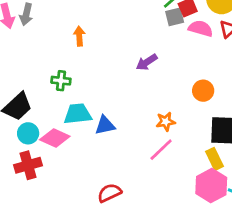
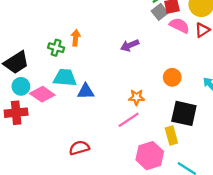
gray square: (175, 17) -> (160, 12), turned -35
orange arrow: (79, 36) -> (76, 38), moved
pink hexagon: (211, 186) -> (150, 156), moved

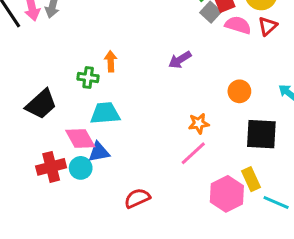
cyan circle: (21, 86) -> (81, 168), moved
blue triangle: (86, 91) -> (99, 152), moved
pink diamond: (42, 94) -> (80, 138), turned 35
yellow rectangle: (171, 136) -> (251, 179), moved

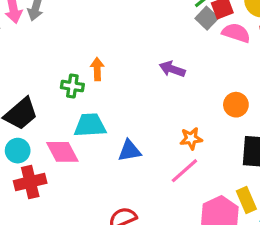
purple arrow: (180, 60) -> (172, 69), turned 50
blue triangle: (99, 152) -> (129, 151), moved
cyan circle: (81, 168) -> (18, 151), moved

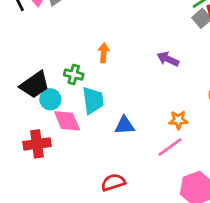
green cross: (72, 86) -> (74, 75), moved
cyan trapezoid: (90, 125) -> (93, 100), turned 80
cyan circle: (18, 151) -> (50, 99), moved

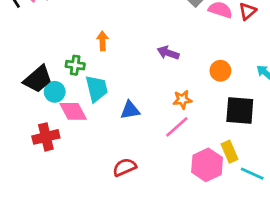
purple arrow: (168, 59) -> (168, 53), moved

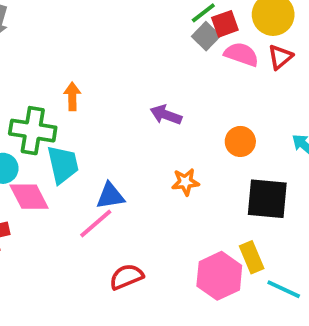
green cross: (75, 65) -> (33, 131), size x1.6
pink line: (177, 127) -> (96, 223), moved
red semicircle: (125, 167) -> (126, 277), moved

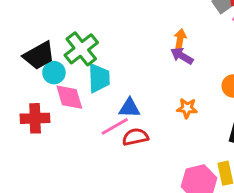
orange arrow: (72, 96) -> (180, 39), moved
green cross: (33, 131) -> (81, 49), turned 32
red semicircle: (126, 277) -> (135, 137), moved

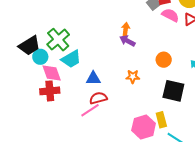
cyan trapezoid: (99, 78) -> (71, 59), turned 65
red cross: (35, 118) -> (50, 91), moved
pink line: (115, 126) -> (90, 110), moved

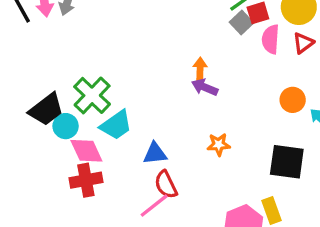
pink semicircle: (170, 15) -> (271, 39), turned -108
orange circle: (164, 60) -> (293, 100), moved
red semicircle: (98, 98) -> (166, 185), turned -96

